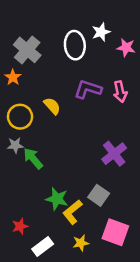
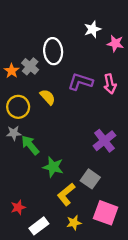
white ellipse: (75, 45) -> (53, 51), moved
gray cross: (27, 50) -> (30, 66), moved, size x0.7
green star: (57, 199) -> (53, 167), moved

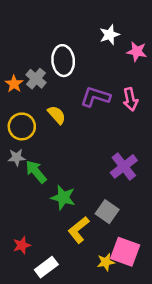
yellow star: (74, 223) -> (106, 262), moved

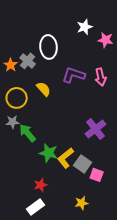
yellow L-shape: (79, 230) -> (66, 158), moved
red star: (22, 245) -> (41, 185), moved
pink square: (125, 252) -> (97, 175), moved, size x0.6

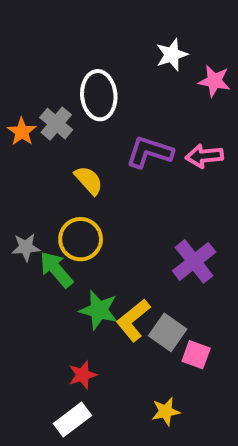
pink arrow: (101, 77) -> (204, 156), turned 96
yellow circle: (17, 98) -> (81, 239), moved

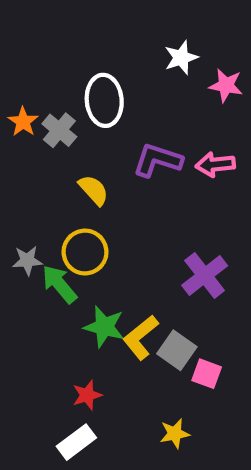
orange star: (22, 132) -> (23, 122), moved

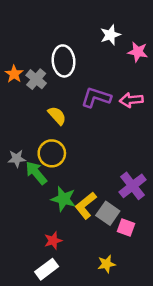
purple cross: (205, 275) -> (133, 186), moved

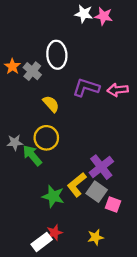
white star: (110, 35) -> (84, 14), moved, turned 30
pink star: (138, 52) -> (104, 16), moved
purple cross: (133, 186) -> (101, 167), moved
green star: (64, 199) -> (53, 196), moved
red star: (53, 241) -> (54, 233), moved

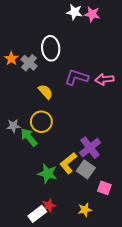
pink square: (113, 204) -> (104, 188), moved

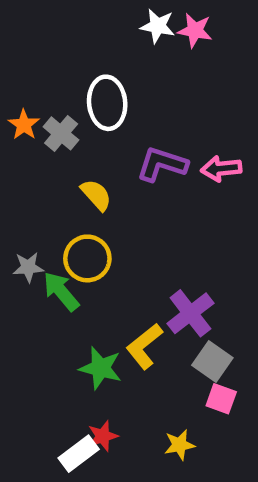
gray square: (86, 169) -> (212, 362), moved

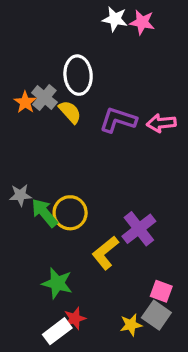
orange star: (24, 125) -> (25, 102), moved
yellow semicircle: (96, 195) -> (70, 112), moved
yellow circle: (87, 258) -> (70, 213), moved
gray square: (212, 362) -> (156, 315), moved
green star: (101, 368) -> (57, 283), moved

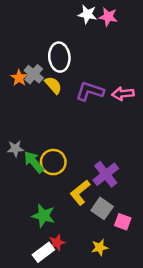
gray square: (156, 315) -> (102, 208), moved

